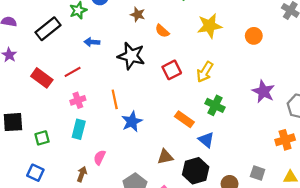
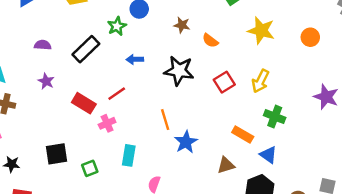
yellow star: (209, 26) -> (261, 31), turned 30
pink cross: (78, 100) -> (107, 123), moved
brown triangle: (165, 157) -> (226, 165), moved

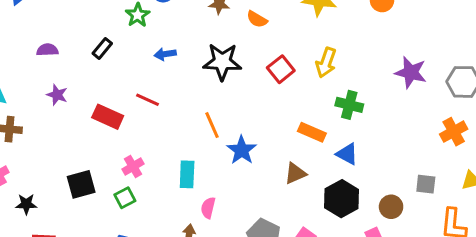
black rectangle: (86, 49) -> (102, 48), size x0.6
red line: (117, 94) -> (147, 100), turned 66
pink cross: (107, 123) -> (133, 167), moved
cyan rectangle: (129, 155) -> (187, 174), moved

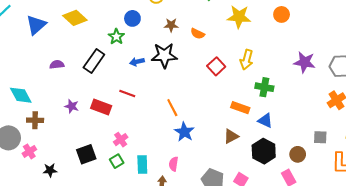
black rectangle: (102, 48) -> (94, 61), size x1.6
black star: (222, 62) -> (164, 55), moved
purple star: (57, 95) -> (72, 106), moved
blue star: (242, 150) -> (184, 132), moved
cyan rectangle: (187, 174) -> (142, 164), moved

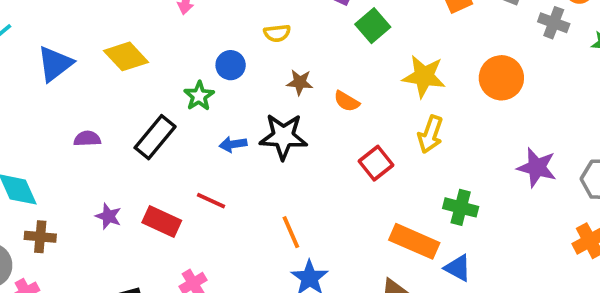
orange circle: (282, 14) -> (501, 78), size x1.5
yellow arrow: (247, 60) -> (430, 134), moved
orange rectangle: (240, 108) -> (414, 241), size x1.4

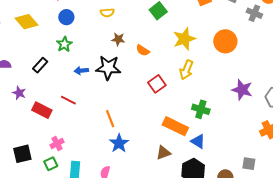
blue circle: (231, 65) -> (66, 17), moved
yellow star: (424, 76) -> (184, 39), turned -30
black rectangle: (155, 137) -> (40, 65), size x0.7
purple star: (108, 216) -> (19, 93), moved

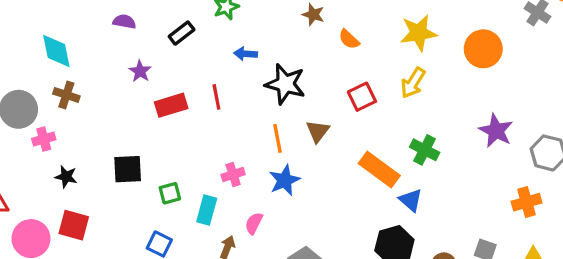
black star: (108, 68) -> (285, 84), moved
red line: (68, 100) -> (216, 97), turned 42
red rectangle: (42, 110) -> (171, 105), turned -54
pink cross: (57, 144) -> (233, 175), moved
brown triangle: (163, 153) -> (318, 131), moved, turned -42

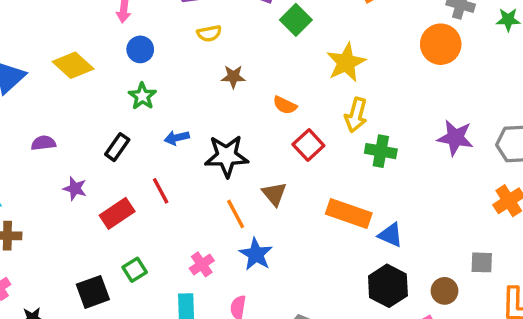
black rectangle: (182, 33) -> (117, 147), moved
orange semicircle: (349, 39) -> (285, 105), moved
orange circle: (483, 49) -> (441, 44), moved
green cross: (425, 150) -> (381, 151), moved
green square: (170, 193) -> (135, 270), moved

